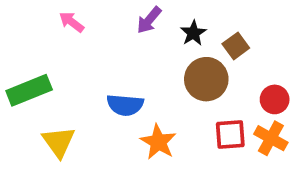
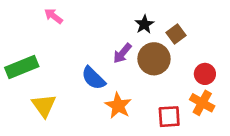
purple arrow: (149, 20) -> (122, 53), moved
blue semicircle: (125, 105) -> (93, 78), turned 40
red square: (230, 135) -> (169, 117), moved

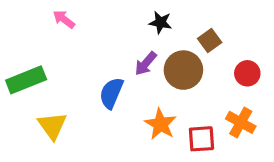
black star: (144, 24) -> (160, 23), moved, turned -30
red circle: (205, 74) -> (247, 73), moved
blue semicircle: (93, 78) -> (111, 93), turned 68
orange star: (118, 106) -> (160, 124), moved

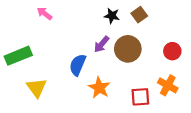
brown square: (210, 41) -> (139, 15), moved
orange star: (160, 124) -> (99, 88), moved

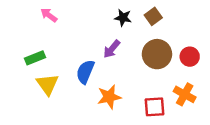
brown circle: (128, 49) -> (157, 54), moved
green rectangle: (18, 56) -> (35, 58), moved, size x0.7
yellow triangle: (37, 88) -> (48, 84), moved
orange star: (99, 88) -> (109, 97), turned 30

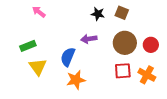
brown square: (153, 16) -> (122, 13), turned -32
purple arrow: (112, 49) -> (89, 39), turned 42
orange star: (109, 97) -> (76, 80), moved
red square: (154, 107) -> (123, 71), moved

